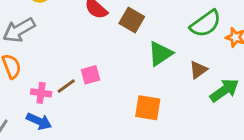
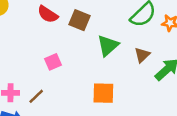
pink square: (90, 75) -> (53, 62), moved
brown line: (66, 86) -> (36, 96), moved

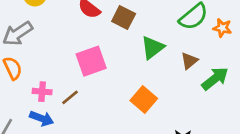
pink square: (53, 62) -> (91, 61), size x1.6
orange square: (103, 93) -> (144, 99), turned 35

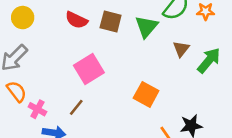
green triangle: (152, 48) -> (147, 27), moved
pink cross: (42, 92) -> (37, 109), moved, turned 36

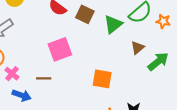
orange square: (146, 94) -> (102, 79), turned -30
brown line: (76, 107) -> (44, 78), turned 40

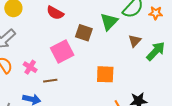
brown square: (85, 14) -> (84, 33), moved
pink cross: (12, 74) -> (30, 67), moved

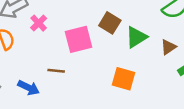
green triangle: (109, 22) -> (136, 37), moved
pink cross: (30, 67) -> (39, 23), moved

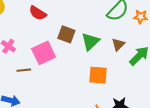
brown line: (56, 71) -> (24, 70), moved
orange square: (123, 79) -> (98, 75), moved

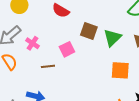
pink square: (44, 53) -> (67, 49), size x0.7

